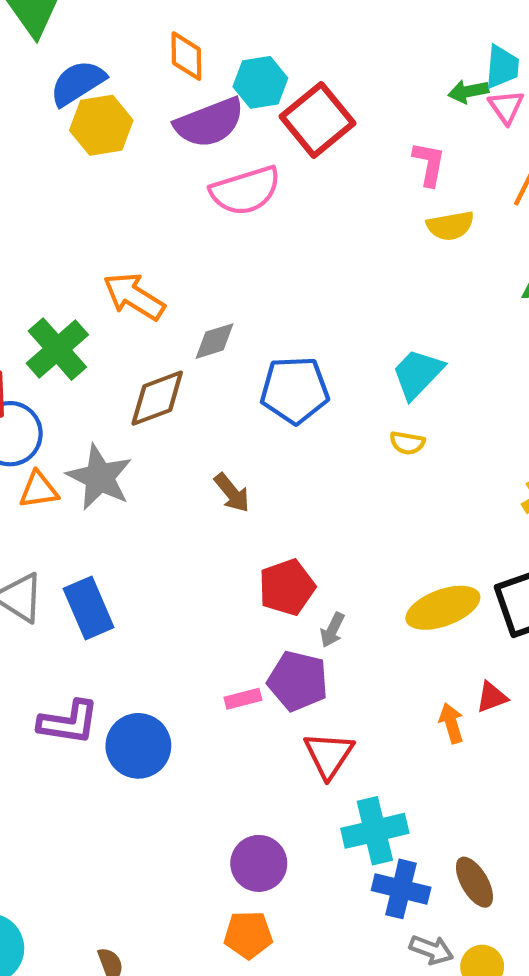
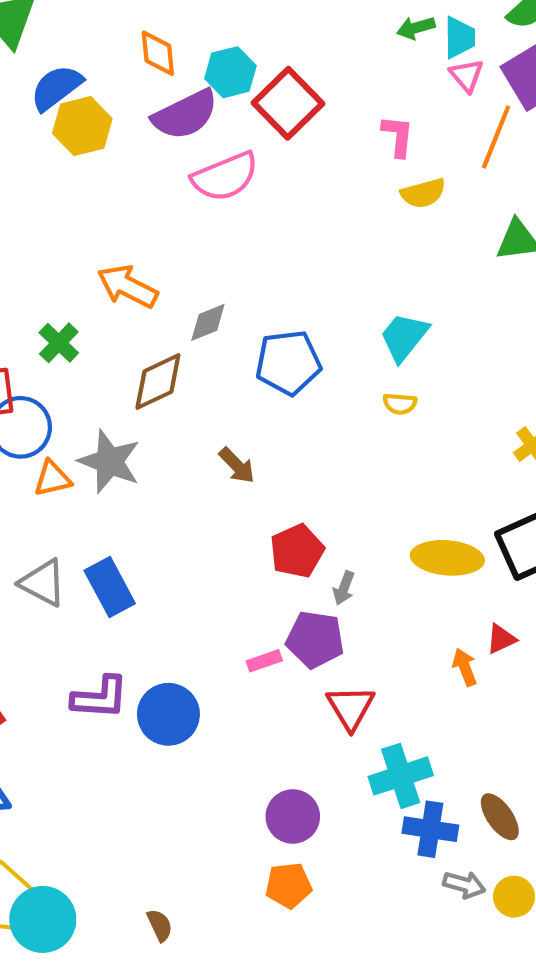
green arrow: (468, 91) -> (416, 28), moved
green cross: (57, 349) -> (59, 343), size x0.7
yellow ellipse: (443, 608) -> (447, 558), turned 30

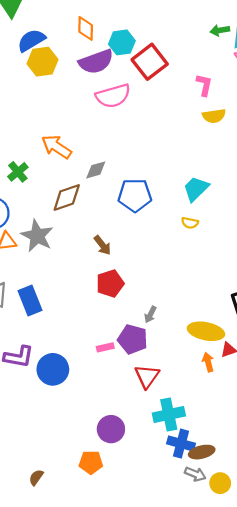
red pentagon: (297, 551) -> (110, 284), moved
yellow ellipse: (447, 558) -> (206, 331), moved
brown ellipse: (500, 817) -> (202, 452), moved, turned -75
orange pentagon: (289, 885) -> (91, 462), moved
brown semicircle: (160, 925) -> (36, 477), turned -126

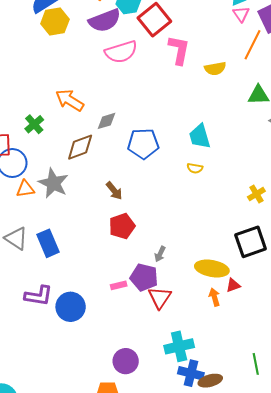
pink L-shape: (204, 85) -> (179, 50), moved, size x1.4
cyan trapezoid: (196, 189) -> (200, 136), turned -60
red triangle: (147, 376) -> (160, 298), moved

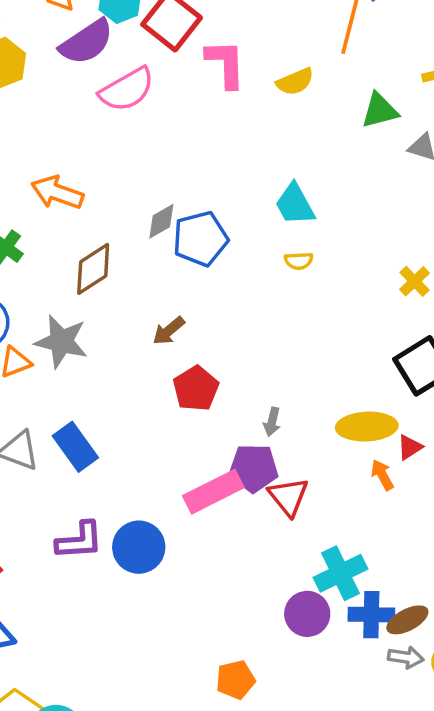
gray diamond: (107, 121) -> (161, 221), moved
brown arrow: (114, 191) -> (169, 331), turned 102
pink rectangle: (119, 285) -> (213, 492), size x2.0
purple circle: (126, 361) -> (307, 614), moved

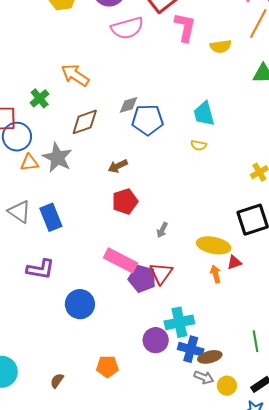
purple pentagon: (254, 468) -> (142, 279), moved
pink rectangle: (213, 492) -> (121, 260), turned 40
blue circle: (139, 547) -> (80, 304), moved

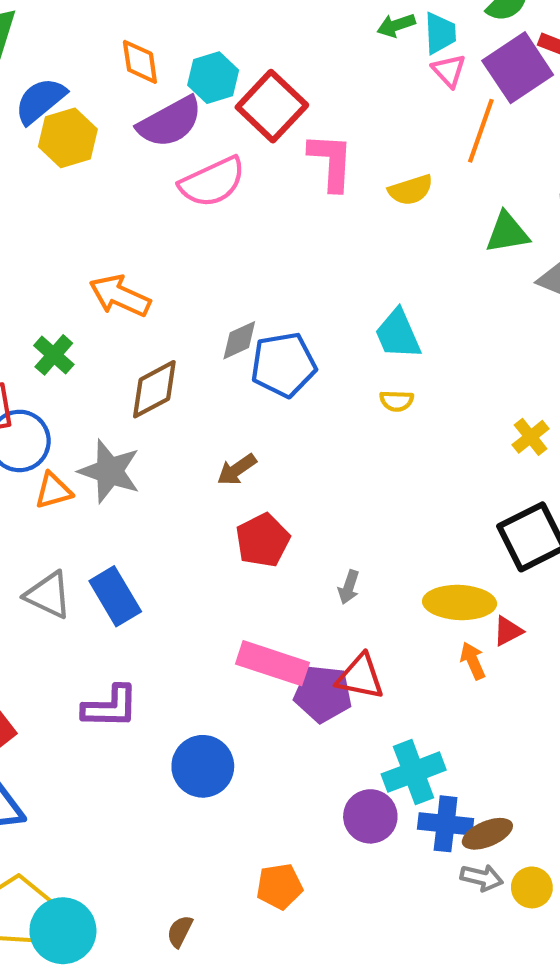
red triangle: (161, 273) -> (360, 677), turned -45

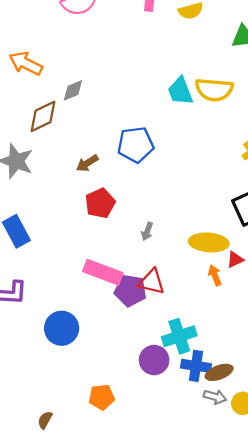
gray diamond: (239, 340) -> (73, 90), moved
blue pentagon: (283, 365) -> (136, 145), moved
yellow semicircle: (397, 401) -> (214, 90), moved, size x2.0

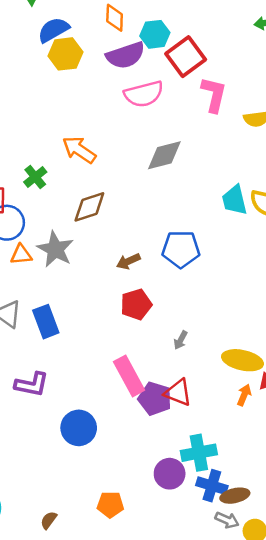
gray diamond: (73, 90) -> (164, 155), moved, size x1.5
pink rectangle: (103, 272) -> (129, 376), turned 33
orange arrow: (215, 275) -> (244, 395), turned 36

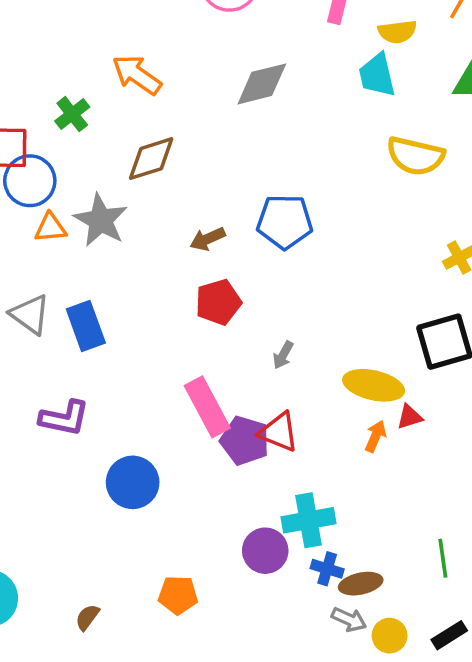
cyan trapezoid: (235, 200) -> (377, 75), moved
blue cross: (212, 486) -> (327, 569), size x0.7

